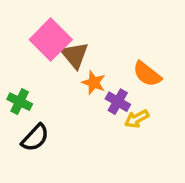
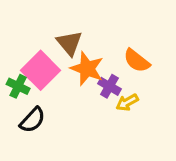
pink square: (51, 40) -> (41, 70), moved
orange star: (94, 83) -> (87, 69), size x1.5

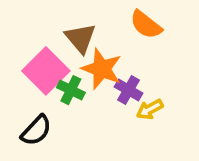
orange semicircle: (137, 61) -> (146, 25), moved
green cross: (18, 86) -> (71, 90), moved

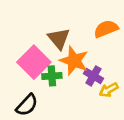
orange semicircle: (146, 25) -> (106, 29), turned 120
green cross: (71, 90) -> (52, 76), turned -30

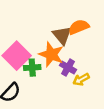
brown triangle: (59, 39) -> (62, 35), moved

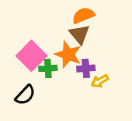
orange semicircle: (79, 27) -> (83, 15), moved
purple cross: (68, 68) -> (86, 68), turned -35

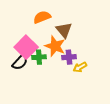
orange semicircle: (83, 15) -> (42, 17), moved
black semicircle: (25, 95) -> (20, 62), moved

